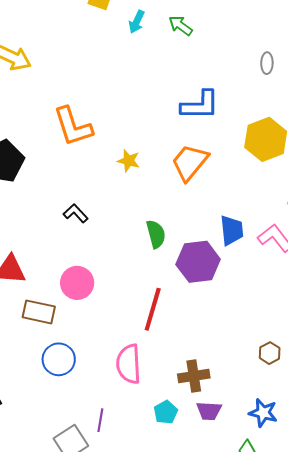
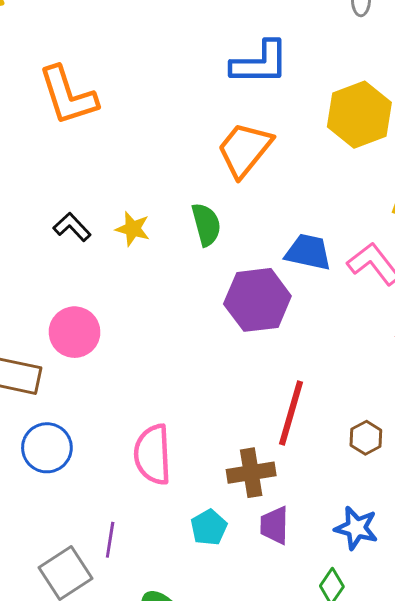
yellow star: (129, 161) -> (133, 229), moved
blue trapezoid: (232, 230) -> (308, 252), turned -72
green semicircle: (156, 234) -> (206, 224), moved
red line: (153, 309) -> (291, 413), moved
purple trapezoid: (209, 411) -> (274, 525), turned 88

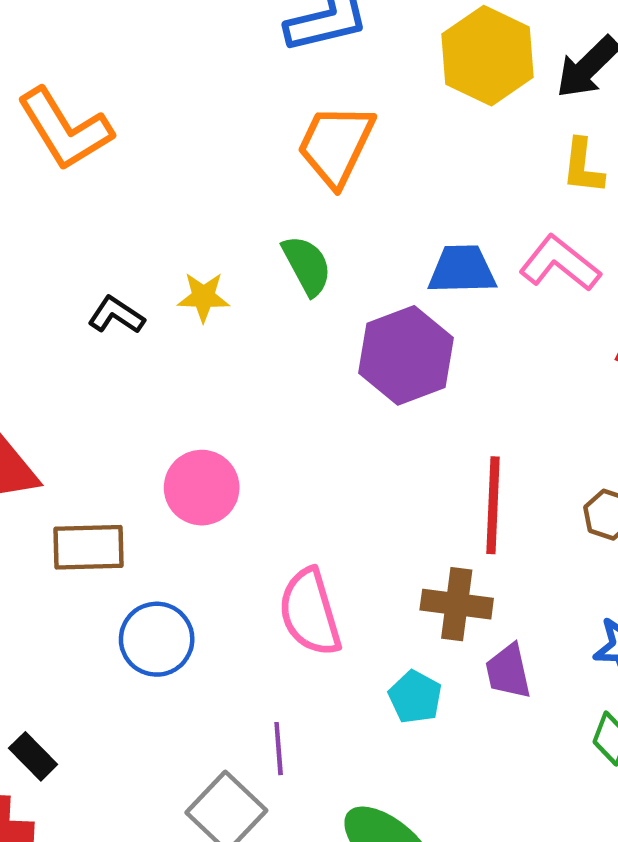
pink circle: (75, 332) -> (202, 488), moved
brown cross: (251, 473) -> (457, 604), turned 30

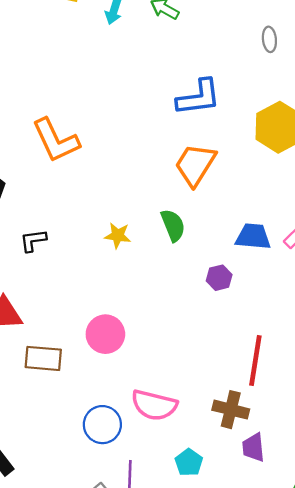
black L-shape: (116, 315) -> (33, 240), moved, turned -48
purple hexagon: (406, 355) -> (219, 278), size x0.5
pink semicircle: (310, 612) -> (154, 405), turned -66
blue circle: (157, 639) -> (102, 425), moved
cyan pentagon: (415, 697) -> (189, 462), moved

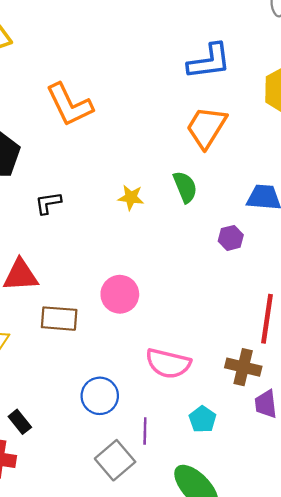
blue circle: (102, 425) -> (100, 396), moved

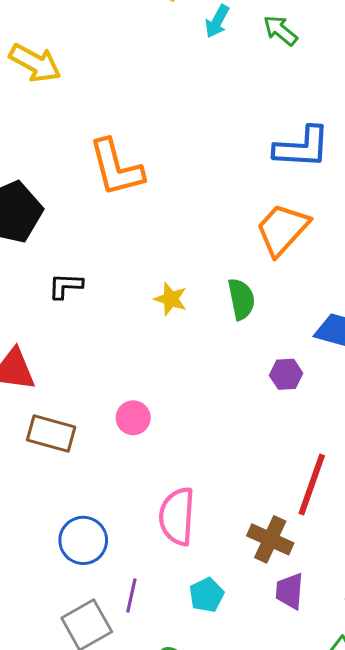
pink circle: (120, 294) -> (133, 418), size x0.7
pink semicircle: (168, 363) -> (177, 516), turned 69

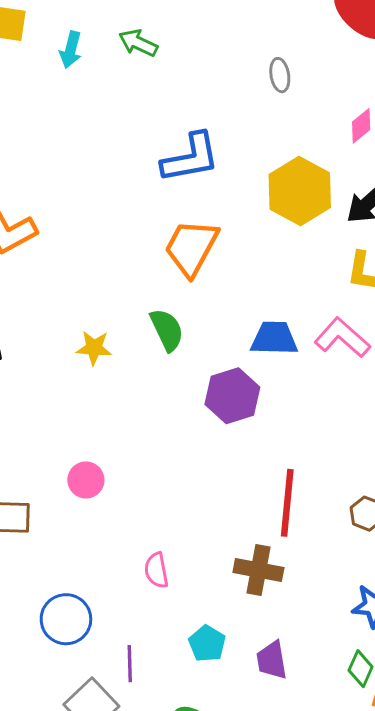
purple hexagon: (286, 374) -> (232, 396), size x1.6
pink semicircle: (177, 516) -> (156, 570), size x0.6
purple trapezoid: (290, 591) -> (272, 660), moved

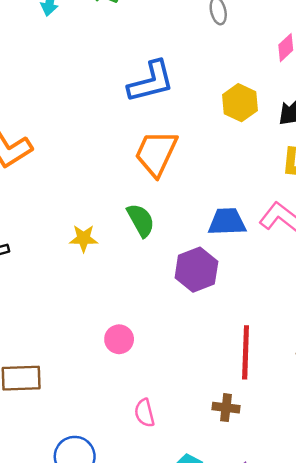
yellow hexagon: (300, 191) -> (240, 103), size x0.7
pink circle: (86, 480) -> (119, 339), moved
brown cross: (258, 570) -> (226, 408), size x0.7

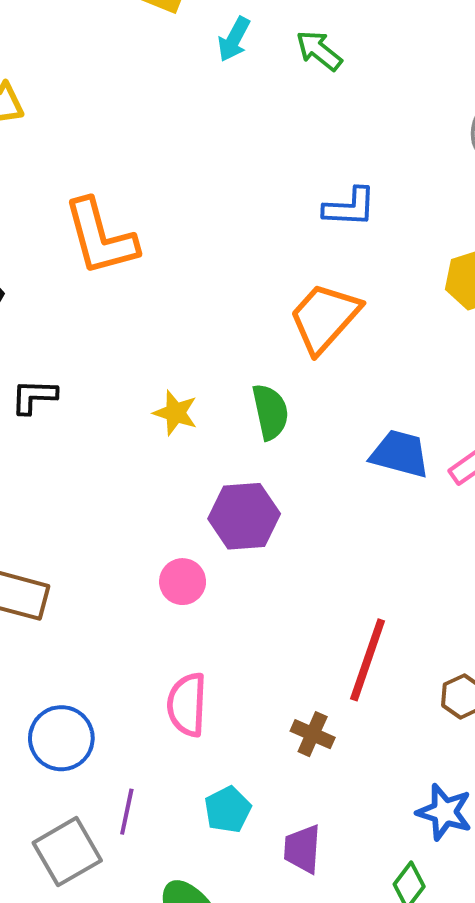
blue L-shape: (151, 82) -> (350, 207), size x0.7
purple hexagon: (196, 270) -> (244, 516), moved
pink semicircle: (145, 413) -> (187, 705), size x1.4

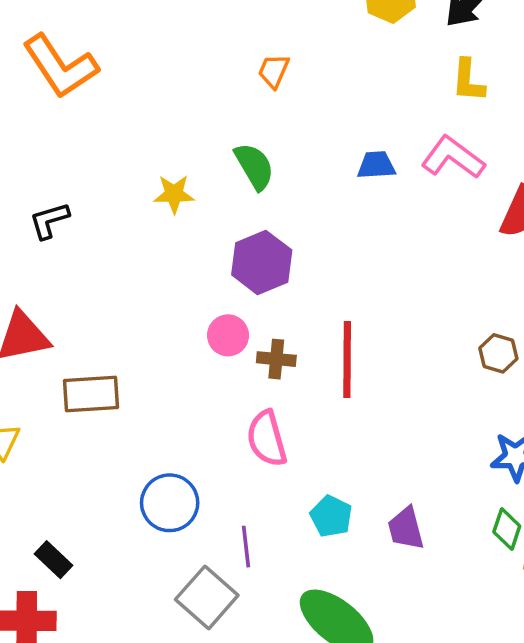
orange trapezoid: (324, 318) -> (274, 71), size x0.5
blue trapezoid: (400, 454) -> (376, 165), size x0.7
red line: (368, 660) -> (347, 359), moved
brown cross: (313, 734) -> (276, 359), moved

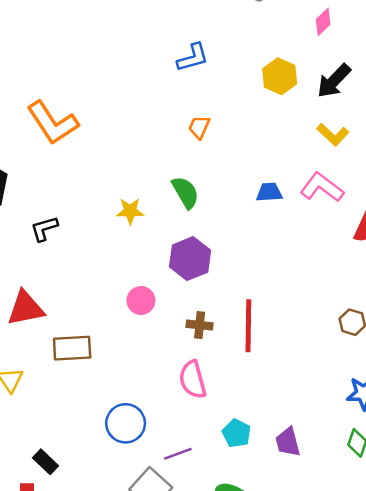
yellow L-shape: (468, 81) -> (333, 135), turned -52
pink circle: (228, 335) -> (141, 301), moved
purple line: (246, 547) -> (178, 454), turned 76

